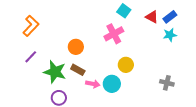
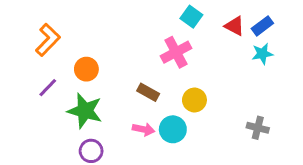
orange circle: (76, 47) -> (86, 69), moved
brown rectangle: (78, 70) -> (148, 92), moved

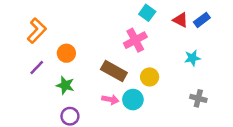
cyan star: (262, 54) -> (192, 58), moved
brown rectangle: (148, 92) -> (114, 71), size x1.5
green star: (85, 111) -> (65, 85), size x0.7

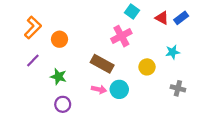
orange circle: (66, 53) -> (60, 39), moved
yellow circle: (150, 77) -> (147, 67), moved

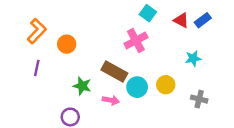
purple line: (33, 61) -> (37, 68), turned -32
yellow circle: (147, 67) -> (166, 85), moved
green star: (58, 77) -> (82, 86), moved
cyan circle: (119, 89) -> (137, 87), moved

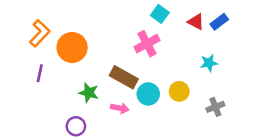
orange circle: (67, 44) -> (72, 47), size x1.5
gray cross: (199, 99) -> (215, 107), turned -35

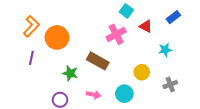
red triangle: (196, 22) -> (146, 26), moved
cyan circle: (148, 94) -> (124, 94), moved
pink arrow: (120, 108) -> (94, 95), moved

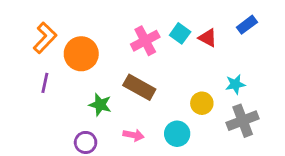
cyan square: (126, 11) -> (180, 33), moved
pink cross: (116, 34) -> (145, 41), moved
cyan star: (165, 50) -> (235, 84), moved
gray cross: (170, 84) -> (243, 121), size x1.5

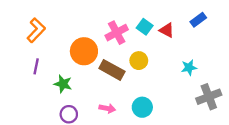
orange circle: (81, 54) -> (84, 51), moved
yellow circle: (202, 103) -> (139, 61), moved
green star: (100, 105) -> (63, 84), moved
gray cross: (243, 121) -> (209, 97), moved

